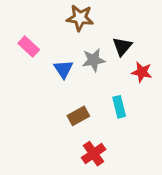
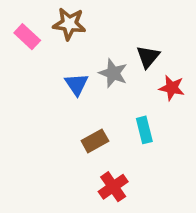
brown star: (80, 18) -> (69, 24), moved
pink rectangle: (29, 47) -> (27, 37), moved
gray star: (94, 60) -> (113, 73), turned 30

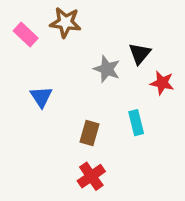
blue triangle: (77, 84) -> (41, 97), moved
brown rectangle: (95, 141) -> (90, 133), turned -45
red cross: (113, 187) -> (91, 176), moved

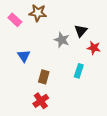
cyan rectangle: (136, 123) -> (79, 71), turned 32
brown rectangle: (90, 133) -> (44, 77), moved
red cross: (91, 176) -> (41, 101), moved

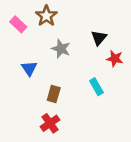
brown star: (38, 13) -> (46, 16), turned 30
gray star: (62, 40) -> (61, 49), moved
cyan rectangle: (79, 71) -> (96, 87), turned -48

